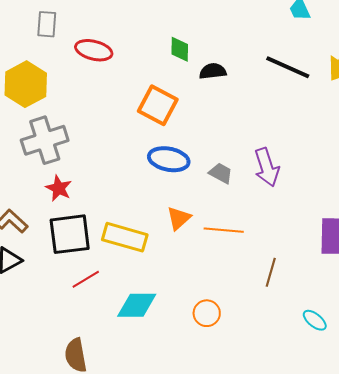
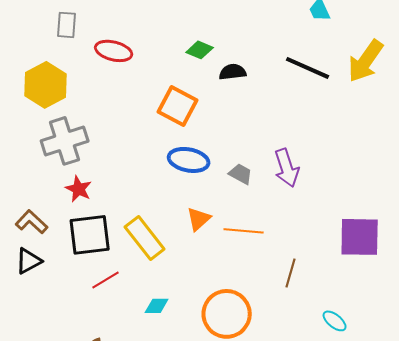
green diamond: (180, 49) -> (200, 50), turned -68
yellow rectangle: (125, 237) -> (145, 238), turned 36
cyan diamond: (137, 305) -> (157, 306), size x0.6
orange circle: (207, 313) -> (227, 314), size x1.8

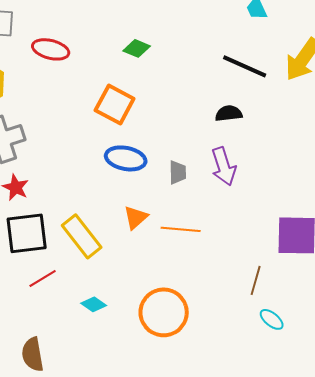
black semicircle: (233, 72) -> (229, 113), moved
gray trapezoid: (241, 174) -> (178, 172), turned 60
brown line: (291, 273) -> (256, 280), moved
cyan diamond: (157, 306) -> (94, 304), turned 35

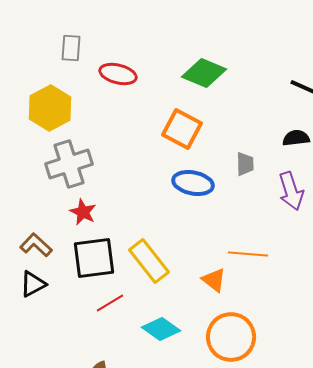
green diamond: (137, 48) -> (204, 73), size x1.6
gray trapezoid: (178, 172) -> (245, 164), moved
orange triangle: (136, 217) -> (214, 280), moved, turned -40
cyan diamond: (94, 304) -> (161, 329), size x1.5

